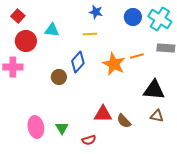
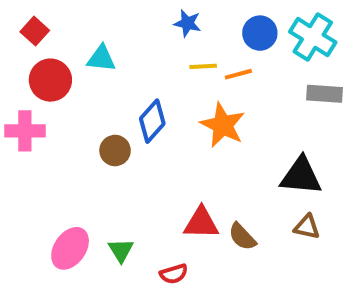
yellow line: (90, 34) -> (203, 66), moved
orange line: (137, 56) -> (238, 74), moved
pink ellipse: (36, 127) -> (70, 248), turned 45

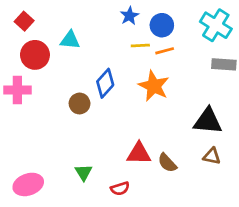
blue star: (187, 23) -> (129, 16), turned 30
blue circle: (260, 33) -> (162, 25), moved
pink ellipse: (70, 248) -> (28, 184), moved, turned 36

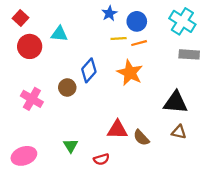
pink cross: (17, 90) -> (32, 99), moved, turned 30

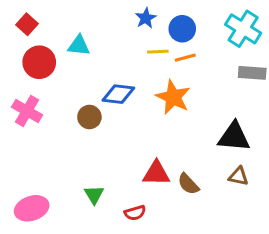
blue diamond: (89, 70) -> (118, 94), turned 55
pink cross: (32, 99) -> (27, 111), moved

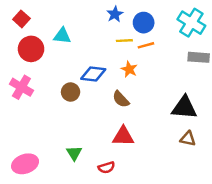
orange star: (173, 97) -> (129, 69), moved, size x0.6
brown semicircle: (188, 184) -> (121, 99), moved

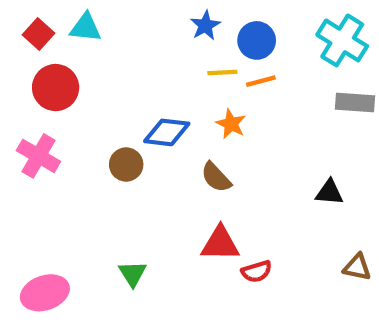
cyan triangle: (62, 36) -> (86, 28), moved
black triangle: (184, 108) -> (329, 192), size x0.6
brown triangle: (188, 139) -> (357, 267), moved
red semicircle: (106, 167) -> (257, 271), moved

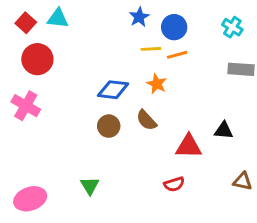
cyan cross: (342, 40) -> (232, 27), size x0.6
brown circle: (126, 164) -> (109, 126), moved
red triangle: (220, 244) -> (189, 146), moved

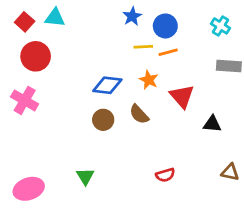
red triangle: (189, 146) -> (182, 96), moved, turned 48

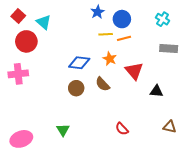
cyan triangle: (55, 18) -> (44, 22), moved, turned 35
pink cross: (25, 100) -> (18, 74), turned -36
red semicircle: (165, 175) -> (122, 129), turned 64

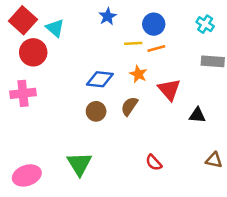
blue star: (97, 12) -> (108, 16), moved
red square: (18, 16) -> (23, 20), size x1.5
brown semicircle: (103, 84) -> (129, 106), turned 77
green triangle: (63, 130) -> (79, 164), size x1.5

